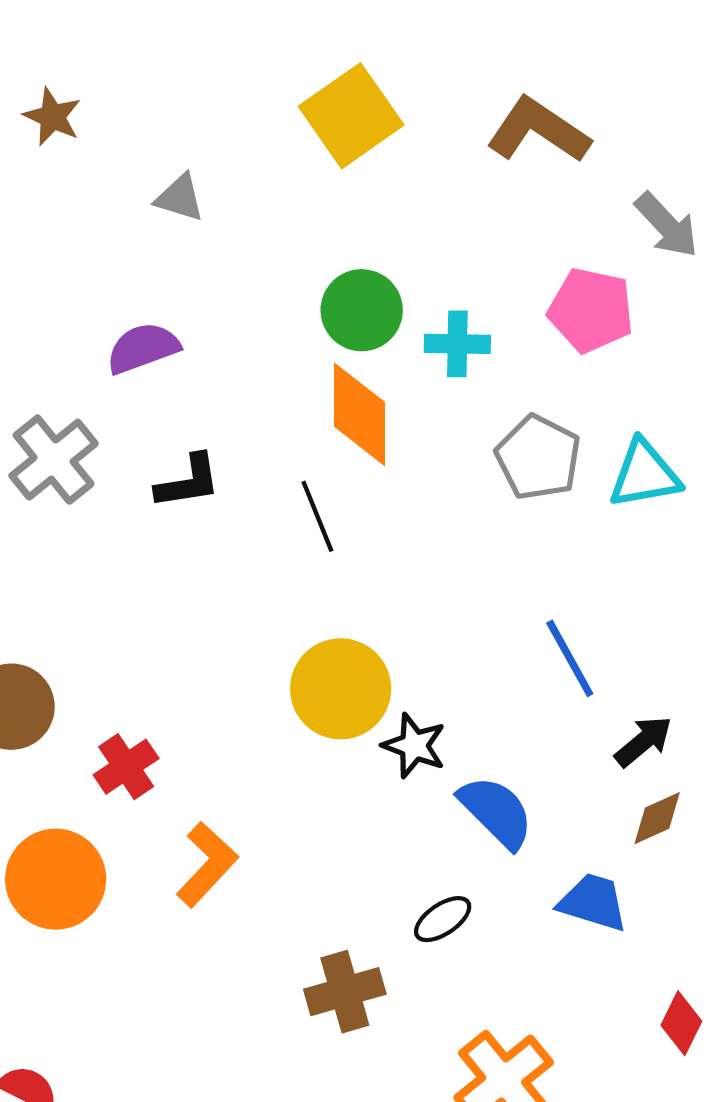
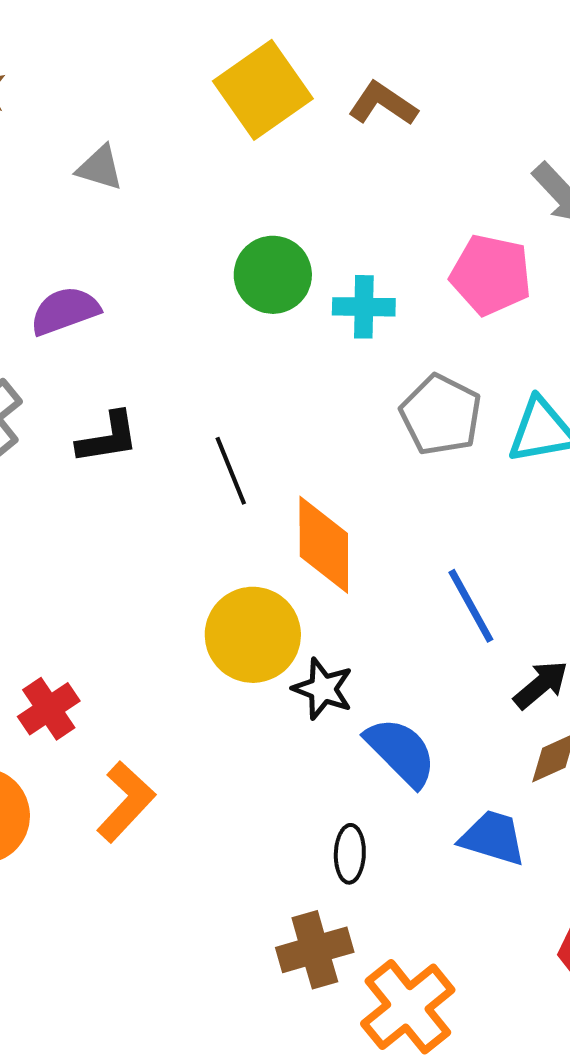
brown L-shape: (538, 130) -> (383, 104), moved, size x0.7
orange diamond: (360, 414) -> (324, 545), moved
black ellipse: (443, 919) -> (350, 854), turned -54
brown cross: (345, 992) -> (315, 950), moved

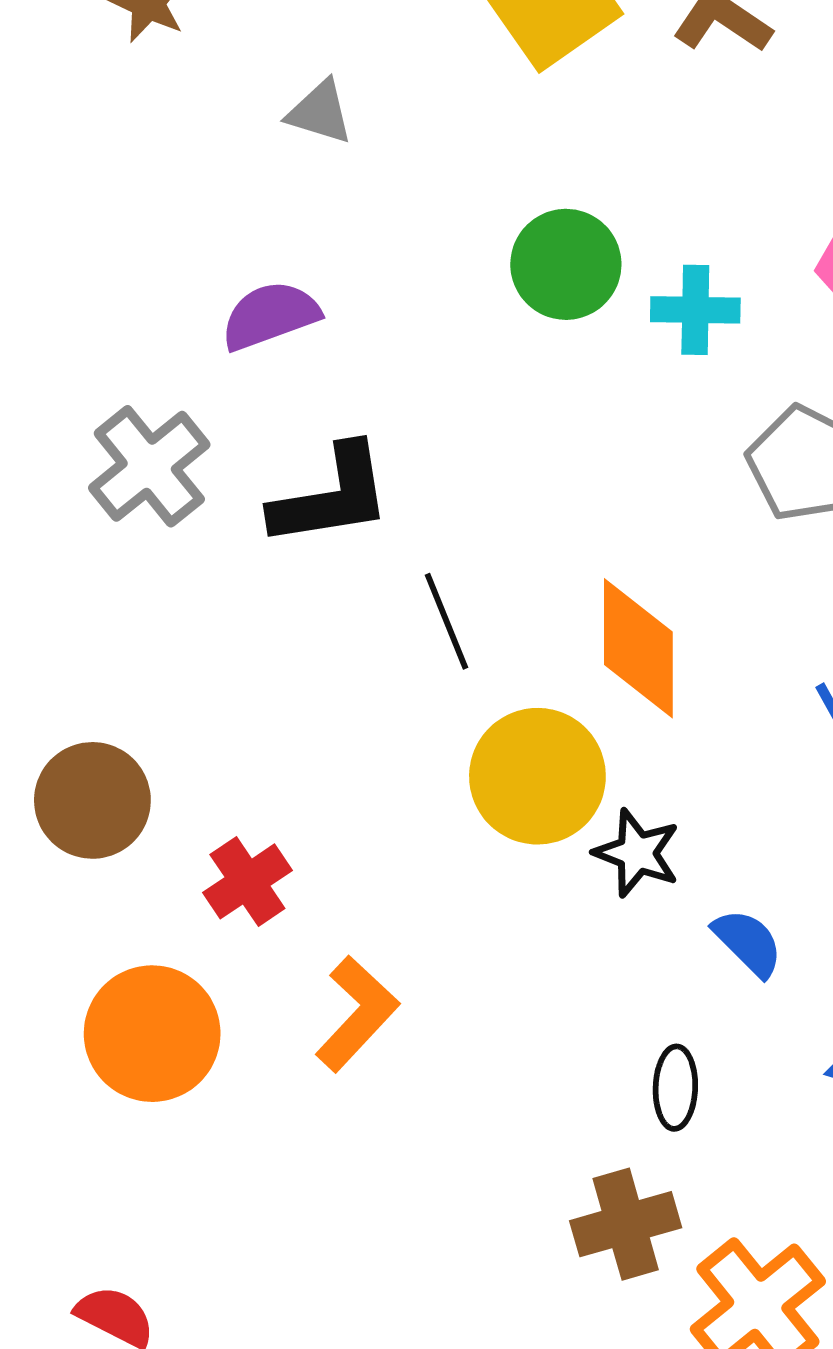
black L-shape: (108, 438) -> (331, 496), size x1.4
black line: (231, 471) -> (446, 621), moved
blue semicircle: (401, 752) -> (748, 943), size x0.7

